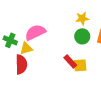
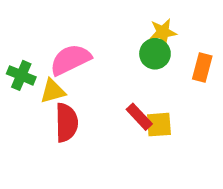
green circle: (82, 36) -> (155, 54), moved
red semicircle: (21, 64) -> (66, 123), moved

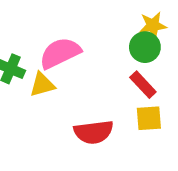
red rectangle: (139, 117) -> (143, 85), moved
red semicircle: (66, 123) -> (94, 132), moved, turned 84

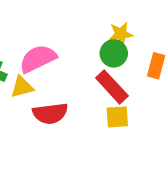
red rectangle: (143, 85) -> (112, 87), size x1.4
red semicircle: (94, 132) -> (50, 113), moved

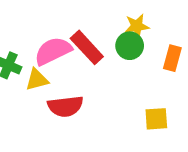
red rectangle: (112, 87) -> (87, 47), moved
yellow square: (117, 117) -> (156, 119), moved

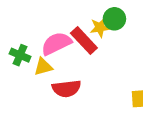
yellow star: (137, 26) -> (100, 28), moved
green circle: (130, 46) -> (114, 19), moved

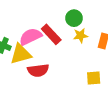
yellow star: (100, 28) -> (81, 36), moved
yellow triangle: (43, 67) -> (21, 54), size x1.5

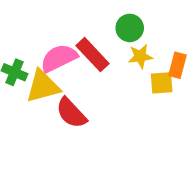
red semicircle: (38, 70) -> (71, 113), turned 54
yellow square: (94, 78) -> (162, 83), moved

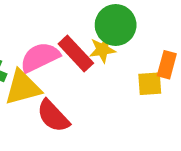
green circle: (130, 28) -> (116, 25), size x1.4
yellow star: (140, 56) -> (102, 50), moved

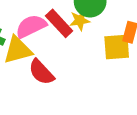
yellow square: (150, 84) -> (117, 47), size x1.4

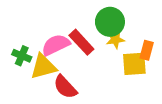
yellow star: (80, 20) -> (115, 39), moved

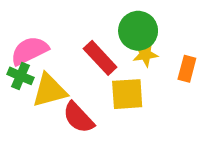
pink semicircle: (56, 45) -> (30, 51), moved
yellow square: (134, 64) -> (127, 94), moved

